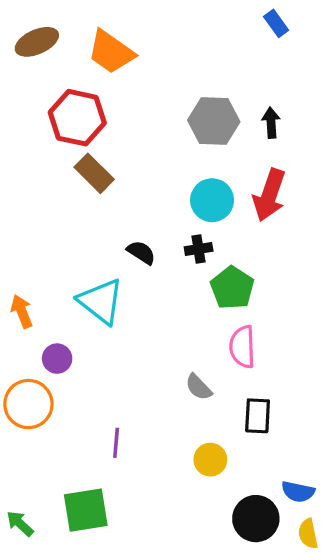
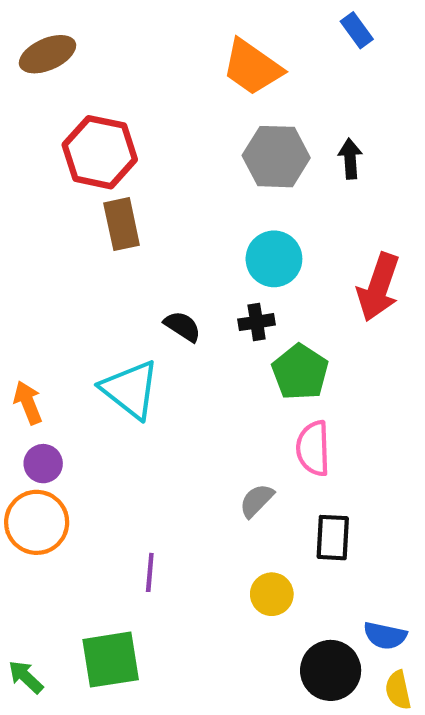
orange trapezoid: (111, 52) -> (252, 67), moved
brown rectangle: (94, 173) -> (122, 224), turned 33
red arrow: (269, 195) -> (378, 287), moved
purple circle: (57, 359) -> (43, 464), moved
gray semicircle: (199, 387) -> (257, 501), turned 88

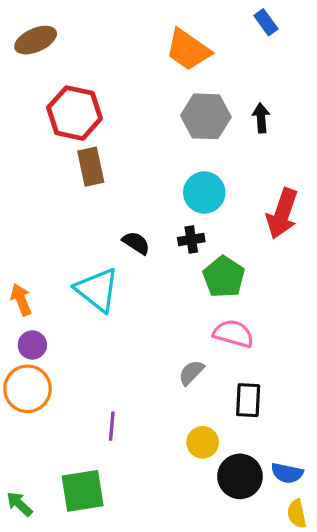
pink semicircle: (313, 448) -> (233, 334), turned 108
black circle: (331, 670) -> (240, 476), moved

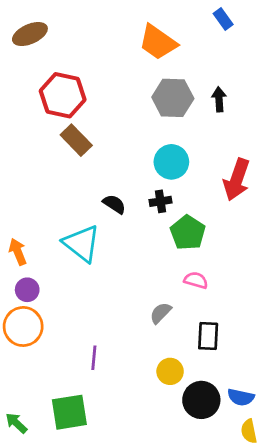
brown rectangle: (91, 167) -> (76, 140), turned -32
pink semicircle: (233, 334) -> (196, 280), size x0.7

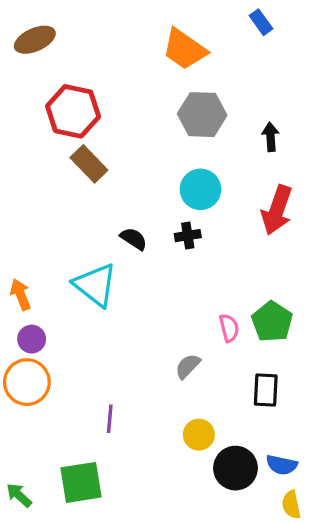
black arrow: (219, 99) -> (271, 137), moved
green pentagon: (188, 233) -> (272, 322), moved
pink semicircle: (196, 280) -> (229, 328), turned 60
black rectangle: (208, 336) -> (266, 390), moved

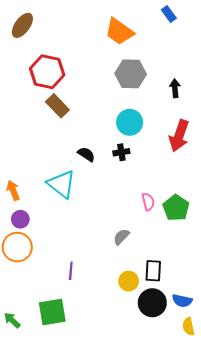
brown ellipse: (35, 40) -> (22, 25), turned -30
pink semicircle: (229, 328) -> (148, 202), moved
black rectangle: (266, 390) -> (153, 271), moved

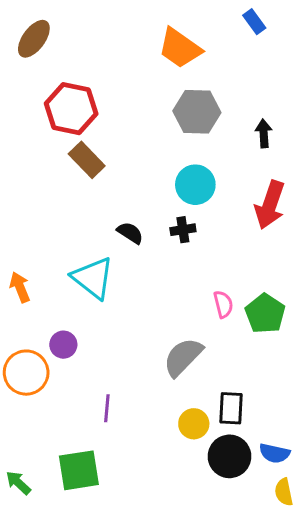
purple circle: (20, 219) -> (63, 345), moved
gray semicircle: (121, 237) -> (183, 357), size x1.6

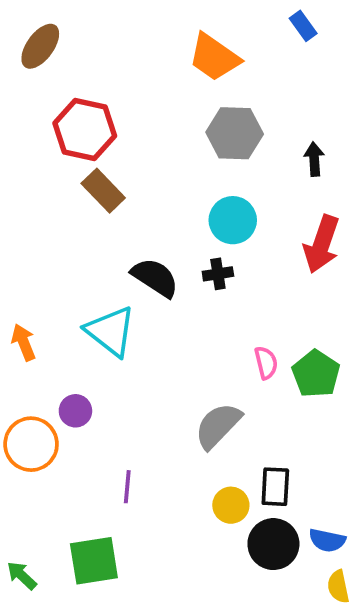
black semicircle: (130, 233) -> (155, 278), size x1.5

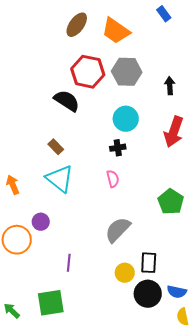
brown ellipse: (40, 46) -> (77, 25), moved
red hexagon: (85, 129) -> (88, 72), moved
brown rectangle: (103, 191) -> (56, 147), moved, size x0.7
black semicircle: (155, 278) -> (67, 101), moved
pink semicircle: (266, 363) -> (113, 179), moved

